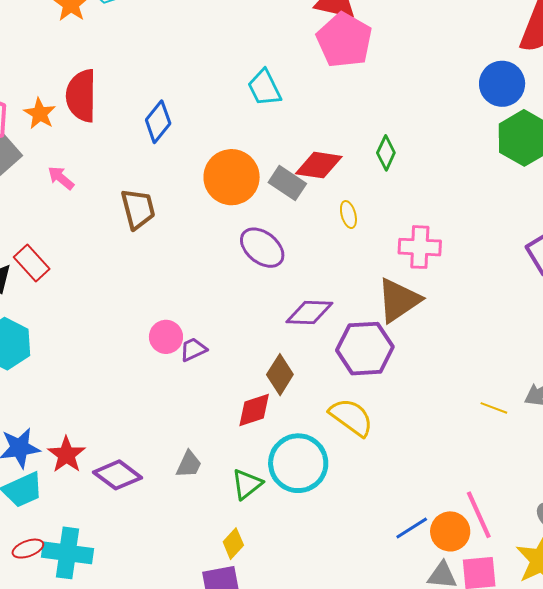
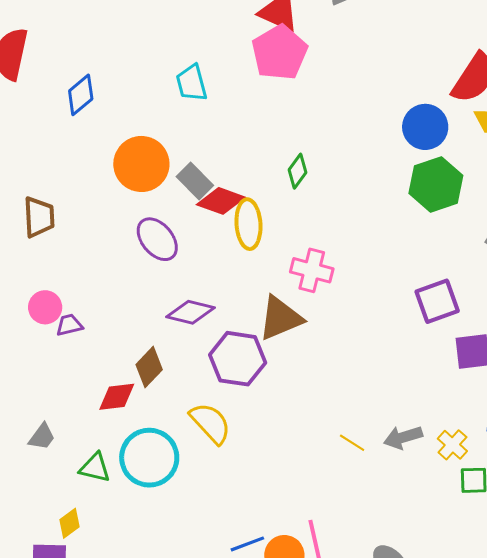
red diamond: (319, 165) -> (221, 201), moved
brown trapezoid: (138, 209) -> (39, 217), moved
yellow ellipse: (348, 215) -> (248, 224), size x1.8
green triangle: (247, 484) -> (95, 468), turned 40

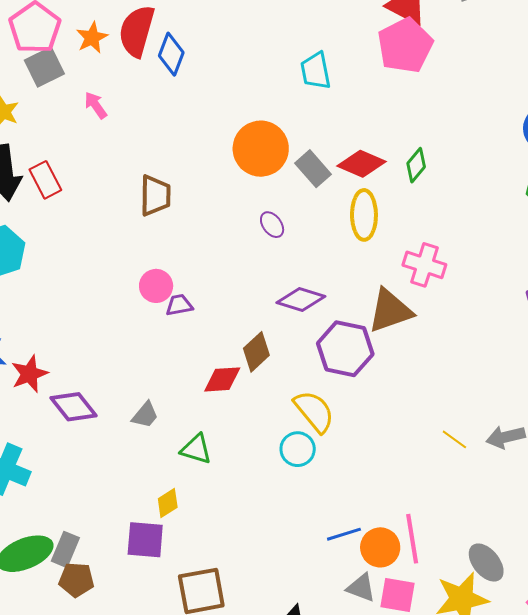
blue diamond: (81, 95) -> (171, 54), moved, turned -33
red diamond: (221, 201) -> (362, 164), moved
purple ellipse: (157, 239) -> (272, 225), size x0.6
cyan circle: (149, 458) -> (298, 449), moved, size x0.6

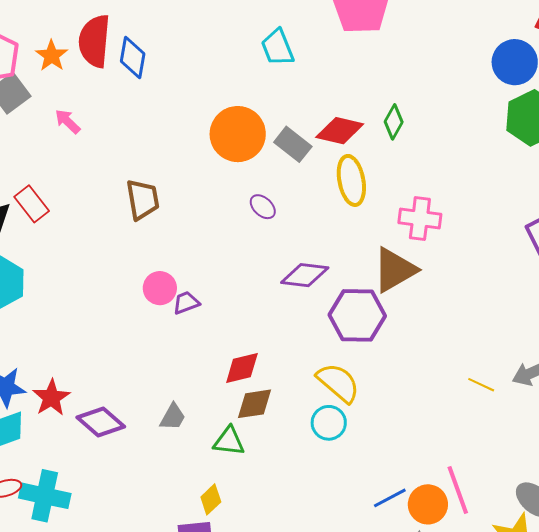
brown diamond: (256, 352) -> (254, 404), moved, turned 45

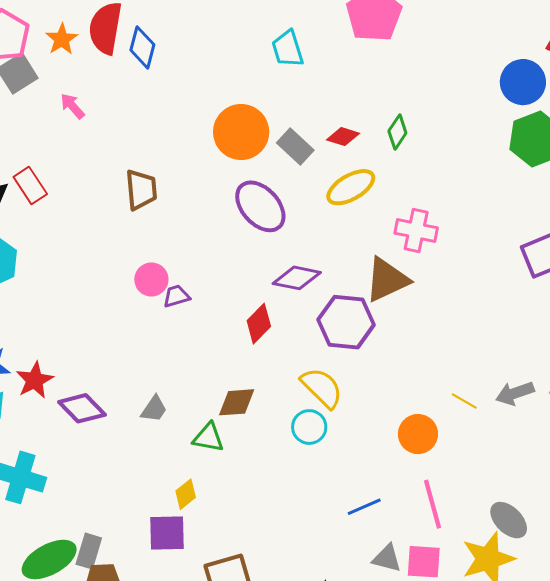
red diamond: (340, 131) -> (343, 137), size x0.7
yellow ellipse: (351, 180) -> (351, 187), turned 66
purple ellipse: (263, 207) -> (260, 206), size x2.0
red diamond: (242, 368) -> (259, 324), moved, turned -36
orange circle: (428, 504) -> (418, 434), moved

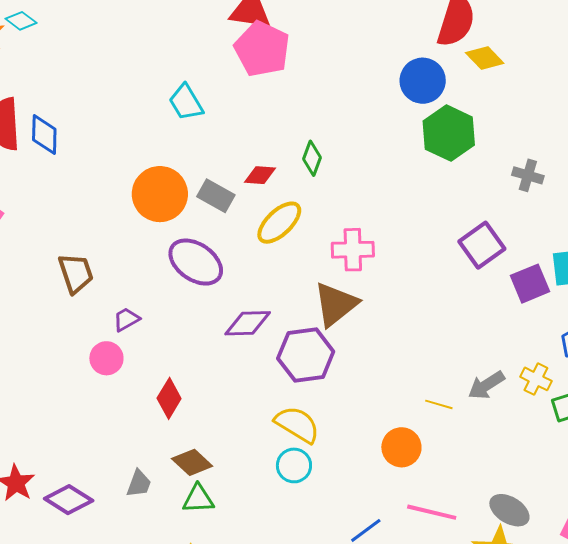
purple trapezoid: (176, 296) -> (126, 319), moved
red diamond: (259, 324) -> (169, 398), moved
brown diamond: (237, 402) -> (192, 462), moved, turned 60
pink line: (433, 504) -> (432, 512), turned -48

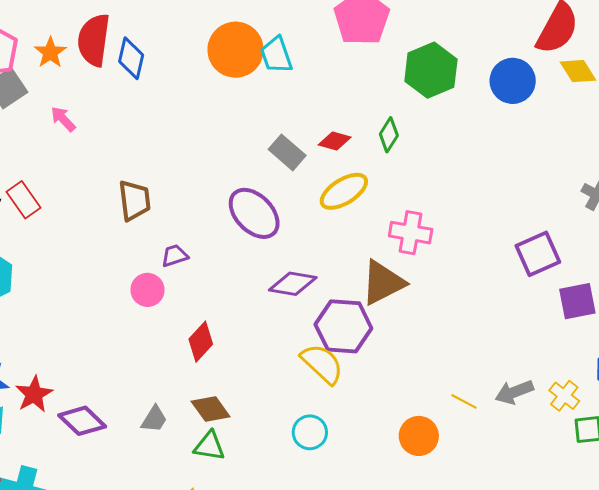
green hexagon: (449, 133) -> (431, 70), moved
orange circle: (160, 194) -> (236, 50), moved
yellow semicircle: (297, 424) -> (322, 364), moved

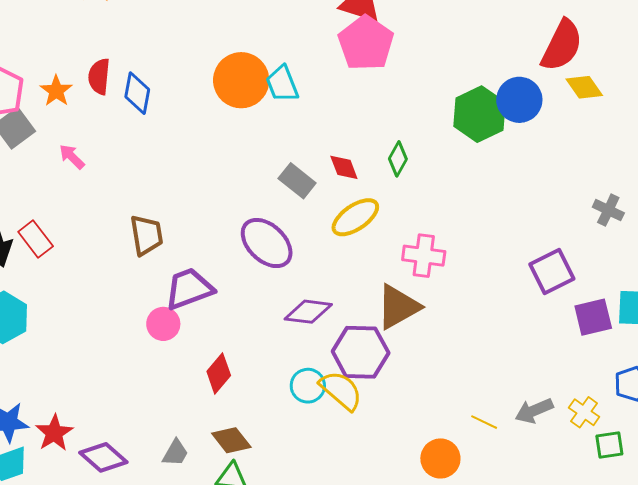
red semicircle: (94, 40) -> (99, 76), size x0.7
green hexagon: (431, 70) -> (479, 114), moved
red diamond: (335, 141) -> (344, 167), turned 56
purple trapezoid: (175, 256) -> (189, 289), size x1.8
cyan circle: (310, 432) -> (308, 386), moved

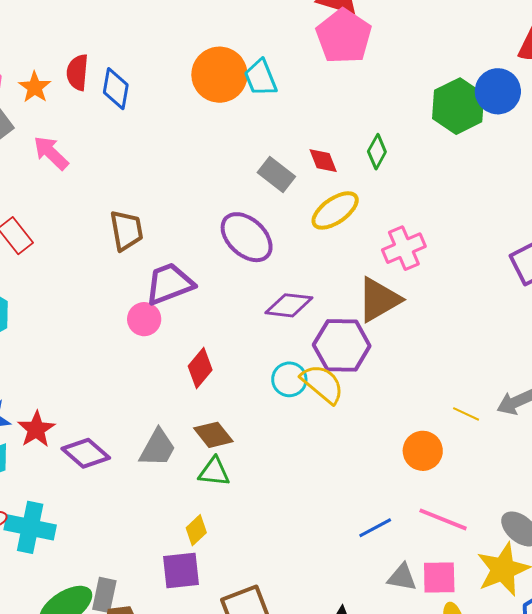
pink arrow: (72, 157) -> (51, 153), size x1.4
pink cross: (424, 256) -> (404, 248), turned -30
gray trapezoid: (175, 453) -> (158, 448), size x1.4

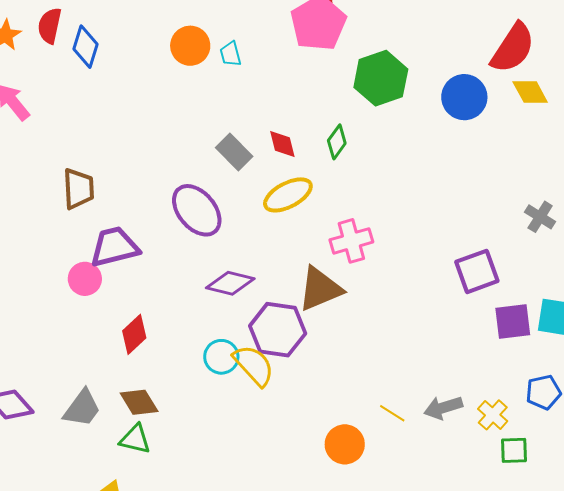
orange circle: (219, 75) -> (190, 46), size x0.7
cyan trapezoid: (261, 78) -> (231, 54), size x0.7
green hexagon: (458, 106) -> (381, 78), moved

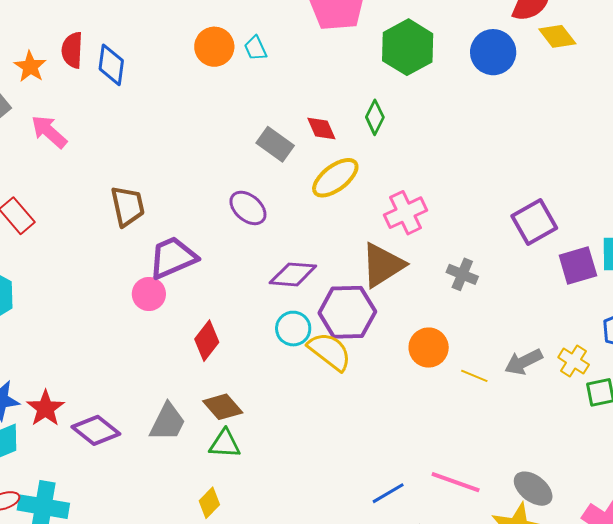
purple ellipse: (197, 210) -> (248, 208), size x0.7
gray cross: (540, 217) -> (462, 274), moved
cyan circle: (221, 357) -> (293, 329), moved
orange circle: (345, 444) -> (429, 348), moved

